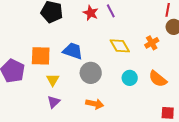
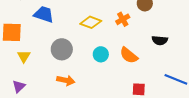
yellow diamond: (120, 46) -> (91, 22), turned -40
blue trapezoid: (73, 51) -> (44, 14), moved
purple triangle: (54, 102) -> (19, 86), moved

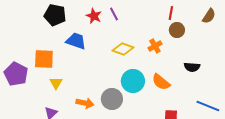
gray circle: (62, 49) -> (112, 99), moved
cyan circle: (101, 54) -> (133, 81), size x1.5
orange arrow: (66, 80) -> (85, 103), moved

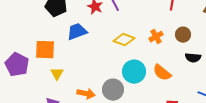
brown circle: (177, 30) -> (183, 35), moved
blue trapezoid: (76, 41) -> (77, 32), turned -40

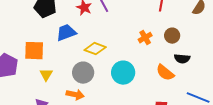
yellow diamond: (124, 40) -> (95, 49), moved
orange semicircle: (162, 73) -> (165, 73), moved
gray circle: (113, 90) -> (83, 73), moved

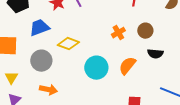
gray circle: (83, 73) -> (41, 61), moved
orange semicircle: (165, 73) -> (127, 66), moved, turned 90
yellow triangle: (46, 75) -> (11, 78), moved

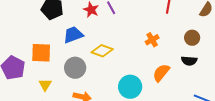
brown circle: (145, 31) -> (192, 38), moved
cyan circle: (96, 68) -> (130, 87), moved

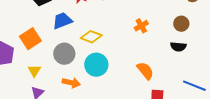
orange square: (41, 53) -> (30, 39), turned -35
orange semicircle: (161, 73) -> (145, 71), moved, turned 102
cyan circle: (130, 87) -> (96, 65), moved

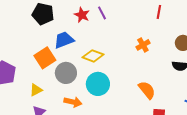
orange square: (30, 39) -> (45, 58), moved
yellow triangle: (34, 71) -> (36, 90), turned 32

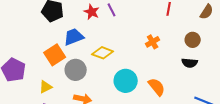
cyan circle: (98, 84) -> (126, 81), moved

